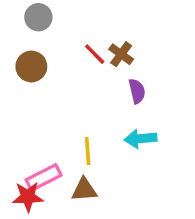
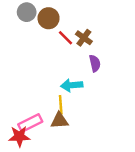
brown circle: (31, 66) -> (49, 18), moved
cyan arrow: (140, 139) -> (72, 85), moved
brown triangle: (84, 190) -> (59, 121), moved

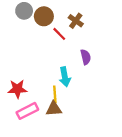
brown cross: (84, 38) -> (76, 21), moved
cyan arrow: (72, 85) -> (65, 77), turned -96
red star: (19, 136) -> (17, 89), moved

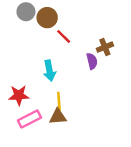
brown cross: (76, 21) -> (105, 47), moved, turned 32
cyan arrow: (65, 77) -> (49, 71), moved

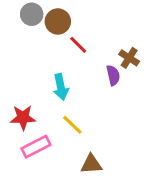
brown cross: (105, 47) -> (129, 58), turned -35
yellow line: (59, 101) -> (72, 125), turned -42
brown triangle: (58, 117) -> (91, 164), moved

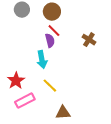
brown circle: (58, 21) -> (52, 12), moved
purple semicircle: (113, 75) -> (50, 41), moved
red star: (23, 118) -> (16, 81), turned -30

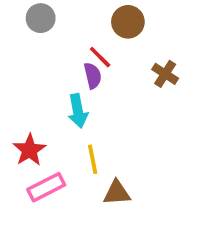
brown circle: (52, 12) -> (128, 22), moved
yellow line: (50, 86) -> (93, 159), turned 35
brown triangle: (63, 113) -> (117, 193), moved

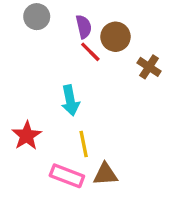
brown circle: (128, 22) -> (115, 37), moved
purple semicircle: (93, 76) -> (84, 27), moved
pink rectangle: (46, 187) -> (67, 176), moved, turned 48

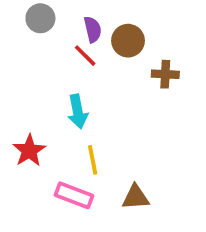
red line: (90, 52) -> (85, 56), moved
brown cross: (149, 67) -> (165, 74), turned -30
brown triangle: (105, 174) -> (135, 197), moved

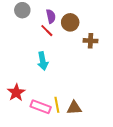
red star: (29, 151) -> (16, 93), moved
yellow line: (93, 160) -> (57, 105), moved

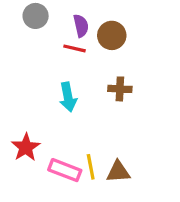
red line: (47, 31) -> (74, 48), turned -32
brown cross: (90, 41) -> (120, 89), moved

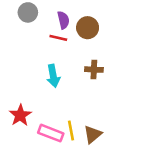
brown triangle: (118, 172) -> (93, 134), turned -36

